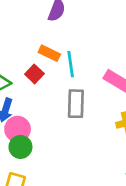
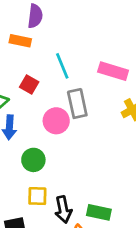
orange rectangle: (49, 53) -> (20, 41), moved
pink circle: (18, 129) -> (56, 121), moved

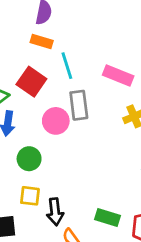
orange rectangle: (20, 41) -> (42, 41), moved
red square: (29, 84) -> (31, 82), size x1.5
green rectangle: (99, 212) -> (108, 217), moved

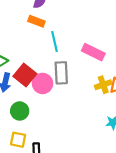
red square: (31, 82) -> (25, 75), moved

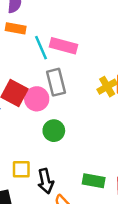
pink rectangle: (93, 52) -> (64, 46), moved
green circle: (20, 111) -> (54, 131), moved

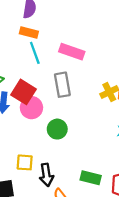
cyan line: (41, 48) -> (35, 53), moved
pink circle: (37, 99) -> (31, 108), moved

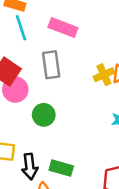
green rectangle: (91, 178) -> (61, 168), moved

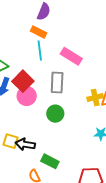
green circle: (44, 115) -> (55, 114), moved
black arrow: (30, 167) -> (25, 144), moved, turned 96

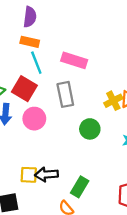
red square: (23, 81) -> (24, 89), moved
green circle: (55, 114) -> (90, 129), moved
green rectangle: (50, 161) -> (80, 187), turned -72

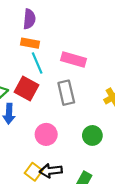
pink circle: (34, 119) -> (46, 134), moved
green circle: (90, 129) -> (92, 135), moved
yellow square: (29, 175) -> (34, 172), turned 36

